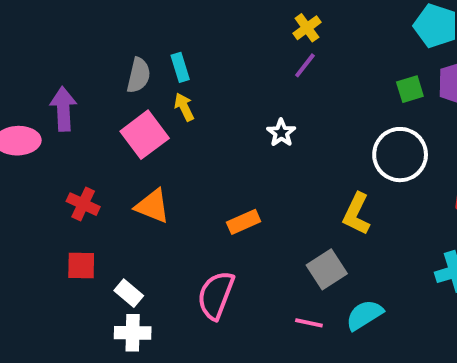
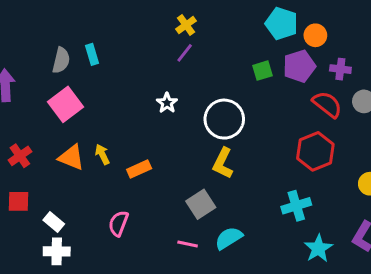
yellow arrow: (184, 107) -> (102, 154), moved
white circle: (400, 155) -> (224, 119), moved
red cross: (83, 204) -> (20, 156), turned 30
pink semicircle: (216, 295) -> (118, 223), size x0.7

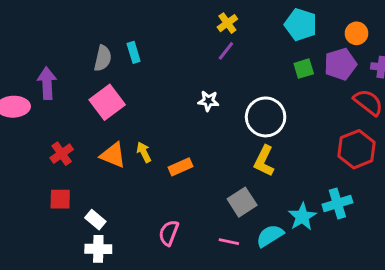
cyan pentagon: (282, 24) -> (301, 25), moved
white star: (167, 103) -> (208, 101), turned -30
pink semicircle: (118, 223) -> (169, 233), moved
cyan star: (318, 248) -> (302, 217), moved

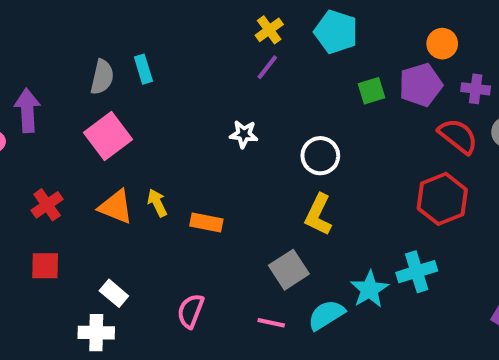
cyan pentagon: (301, 25) -> (336, 32), moved
white circle: (266, 117) -> (320, 156), size x0.7
orange rectangle: (180, 167) -> (206, 223), turned 35
white rectangle: (95, 220) -> (114, 293), moved

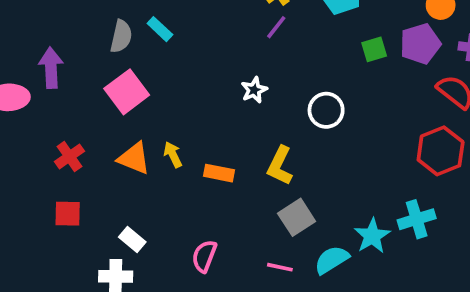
cyan rectangle: (143, 69) -> (160, 29), turned -30
white star: (244, 134) -> (254, 90), turned -30
yellow L-shape: (318, 215) -> (280, 166), moved

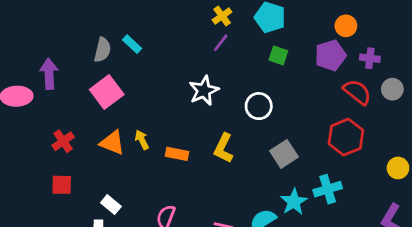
green square: (374, 49) -> (278, 55), moved, turned 36
white star: (254, 90) -> (204, 91), size x1.5
gray square: (297, 217) -> (284, 154), moved

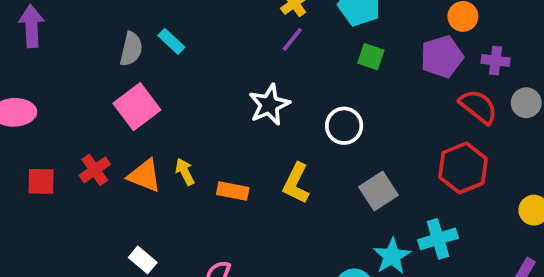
purple arrow: (49, 74) -> (31, 26), moved
red cross: (63, 141) -> (95, 170), moved
red square: (62, 185) -> (41, 181), moved

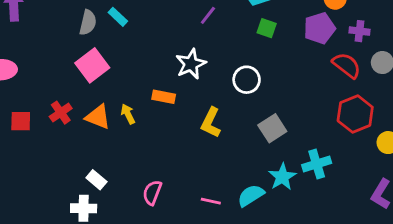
red hexagon: (463, 168) -> (355, 114), moved
orange rectangle: (233, 191) -> (164, 97), moved

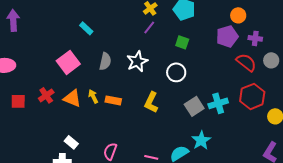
gray semicircle: (88, 22) -> (105, 61), moved
green square: (267, 28) -> (182, 42), moved
orange rectangle: (164, 97) -> (113, 100), moved
cyan cross: (317, 164) -> (218, 103), moved

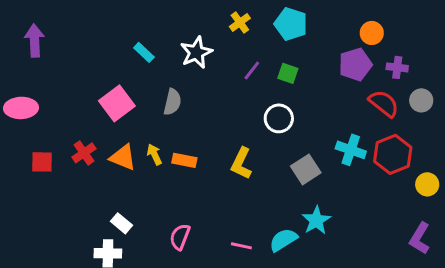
purple line: (149, 27) -> (252, 70), moved
white star: (137, 61) -> (196, 52), moved
cyan cross: (218, 103) -> (351, 150), moved, turned 36

